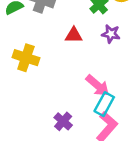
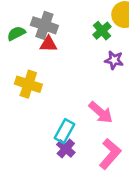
red triangle: (74, 35) -> (48, 44), moved
cyan rectangle: (104, 104) -> (64, 131), moved

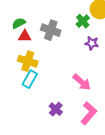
gray cross: (44, 25) -> (51, 30), moved
red triangle: (48, 44) -> (25, 36), moved
cyan rectangle: (64, 131) -> (30, 79), moved

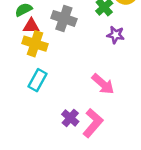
yellow cross: (28, 61) -> (35, 44), moved
pink L-shape: (89, 113) -> (93, 123), moved

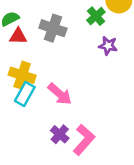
yellow cross: (35, 44) -> (22, 75), moved
pink arrow: (103, 84) -> (60, 94), moved

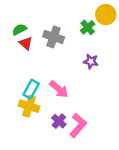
red triangle: (18, 36) -> (26, 43), turned 40
purple star: (108, 46) -> (91, 61), moved
yellow cross: (22, 75) -> (29, 106), moved

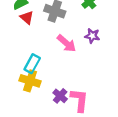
pink arrow: (59, 89) -> (67, 43), moved
pink L-shape: (78, 125) -> (79, 100), turned -35

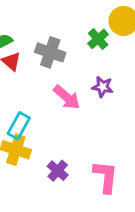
pink L-shape: (79, 100) -> (106, 177), moved

